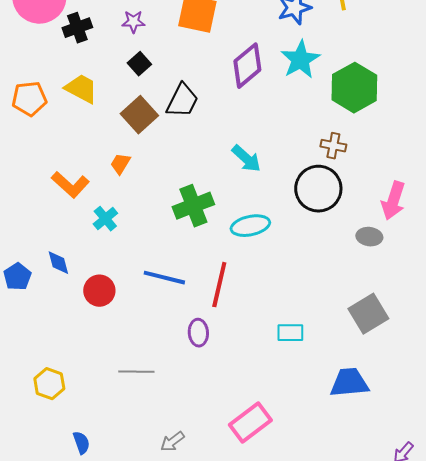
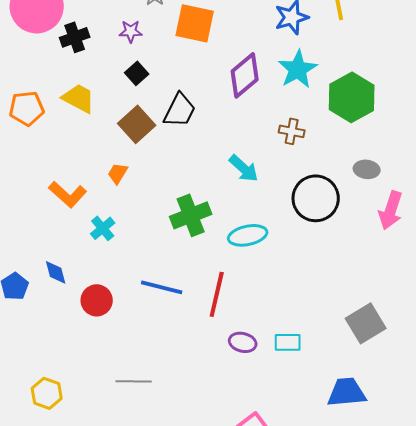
brown cross: (333, 146) -> (292, 131), moved
gray ellipse: (369, 237) -> (367, 169), moved
purple ellipse: (198, 333) -> (243, 342), moved, turned -72

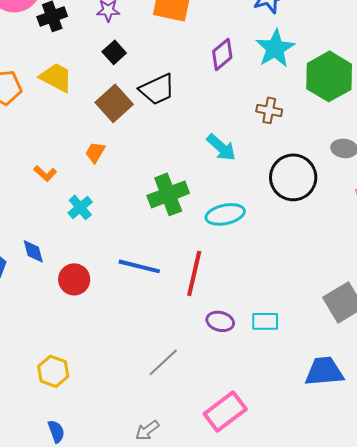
purple diamond: (245, 75) -> (222, 54), size x0.7
black trapezoid: (180, 110) -> (157, 89), turned 39
orange L-shape: (68, 194) -> (45, 173), size x0.6
gray line: (134, 381) -> (163, 362), moved, turned -44
yellow hexagon: (47, 393) -> (53, 371), moved

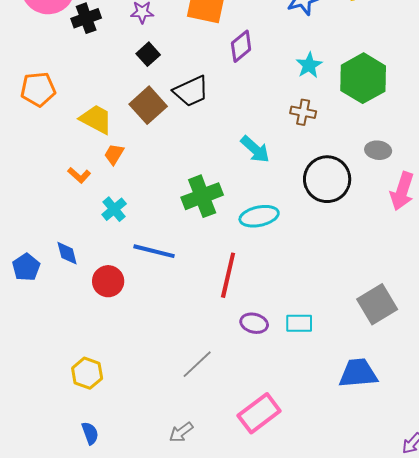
cyan star: (275, 48) -> (309, 65), moved, size x0.7
purple diamond: (222, 54) -> (241, 46), moved
yellow trapezoid: (56, 77) -> (96, 119), moved
orange trapezoid: (95, 152) -> (114, 154), moved
blue line: (139, 266) -> (154, 251), moved

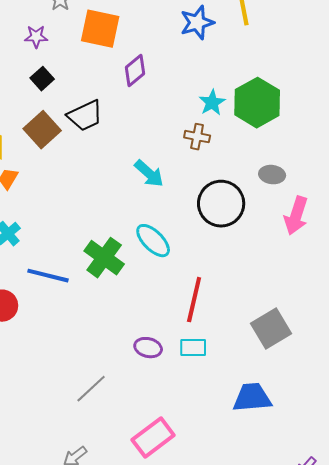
cyan star: (309, 65) -> (212, 103), moved
green cross: (202, 196) -> (104, 258), moved, turned -33
cyan ellipse: (259, 216) -> (153, 241), turned 57
red line: (228, 275) -> (194, 300), moved

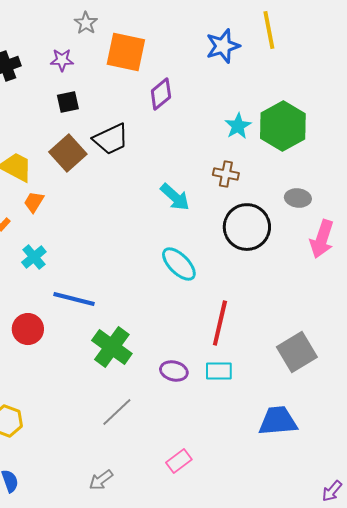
black square: (42, 79) -> (68, 102), turned 30
brown cross: (197, 137) -> (226, 174), moved
green cross: (104, 258) -> (112, 347), moved
pink rectangle: (153, 438) -> (179, 461), size x0.6

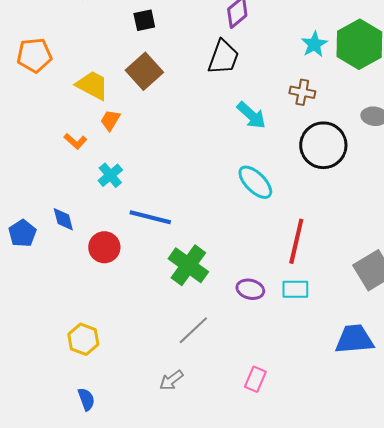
black trapezoid: (111, 139) -> (223, 57), moved, turned -45
pink rectangle: (179, 461) -> (255, 379), turned -30
gray arrow: (101, 480) -> (171, 380), moved

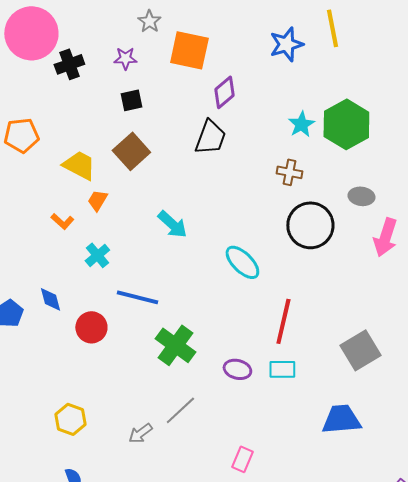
cyan arrow: (251, 115) -> (172, 224), moved
gray arrow: (171, 380) -> (140, 433), moved

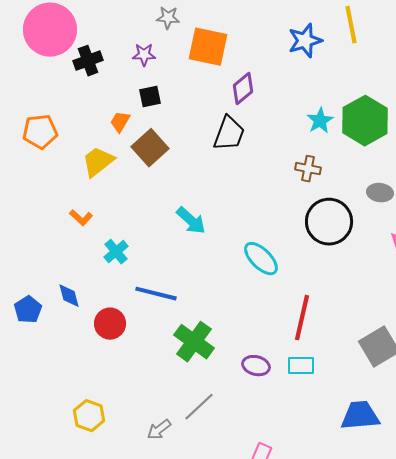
gray star: (149, 21) -> (168, 18), turned -30
yellow trapezoid: (79, 165) -> (98, 162), turned -66
orange trapezoid: (97, 200) -> (120, 122), moved

